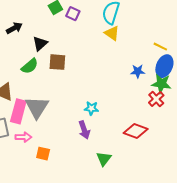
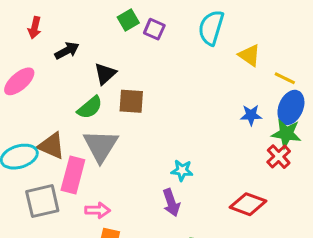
yellow triangle: (112, 33) -> (250, 55), moved
gray triangle: (37, 107) -> (101, 146), moved
pink arrow: (23, 137) -> (98, 210), moved

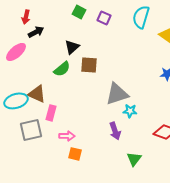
green square: (128, 20) -> (79, 12), moved, turned -32
black arrow: (67, 51) -> (36, 32), moved
gray triangle: (101, 146) -> (117, 94), moved, turned 40
cyan star: (182, 170) -> (130, 111), moved
pink rectangle: (73, 175) -> (51, 113), size x0.7

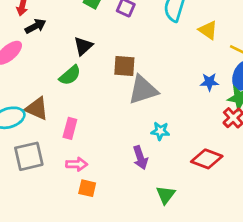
brown square: (89, 65) -> (124, 66), moved
gray triangle: (117, 94) -> (143, 90), moved
pink rectangle: (51, 113) -> (70, 128), moved

